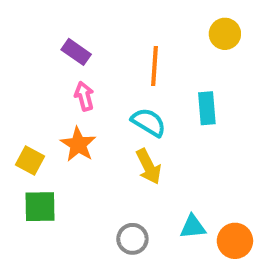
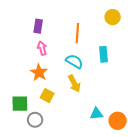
purple rectangle: (76, 52) -> (38, 26), turned 64
yellow square: (30, 160) -> (47, 96), moved
gray circle: (132, 239) -> (35, 120), moved

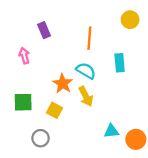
purple rectangle: (38, 26) -> (44, 30), turned -32
pink arrow: (42, 48) -> (24, 56), moved
orange star: (39, 72) -> (63, 84), moved
green square: (20, 104) -> (23, 102), moved

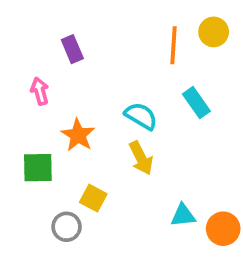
orange line: (89, 38) -> (173, 45), moved
cyan rectangle: (120, 63) -> (196, 103), turned -30
orange star: (63, 84) -> (78, 135), moved
yellow square: (54, 110) -> (93, 198), moved

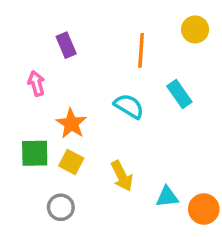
orange line: (173, 45) -> (141, 50), moved
yellow arrow: (141, 158) -> (122, 176), moved
yellow square: (93, 198) -> (71, 162), moved

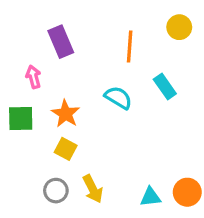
purple rectangle: (66, 45) -> (61, 42), size x1.4
green square: (35, 153) -> (21, 118), moved
yellow arrow: (122, 176) -> (93, 189), moved
cyan triangle: (167, 197) -> (150, 197), moved

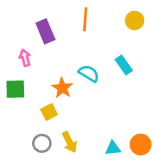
orange line: (130, 46) -> (85, 19), moved
orange star: (66, 114) -> (62, 88), moved
yellow square: (66, 149) -> (49, 112), turned 35

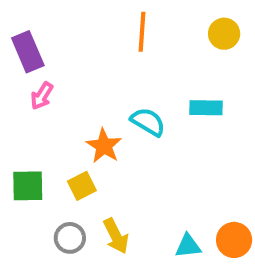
purple rectangle: (45, 31) -> (28, 52), moved
pink arrow: (25, 58) -> (42, 96), turned -133
cyan rectangle: (124, 65) -> (206, 108), turned -54
green square: (15, 89) -> (28, 186), moved

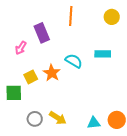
purple rectangle: (28, 52) -> (42, 33), moved
yellow square: (82, 186) -> (31, 77), moved
yellow arrow: (116, 236) -> (58, 118), turned -30

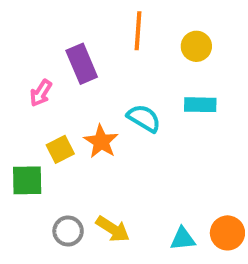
yellow circle: (112, 17) -> (196, 46), moved

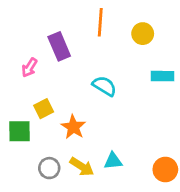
cyan rectangle: (200, 105) -> (163, 76), moved
orange star: (101, 142) -> (73, 127), moved
cyan triangle: (183, 239) -> (113, 161), moved

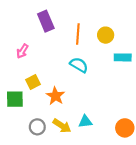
orange line: (100, 22) -> (78, 34), moved
yellow circle: (143, 34) -> (106, 35), moved
purple rectangle: (59, 46) -> (46, 21), moved

